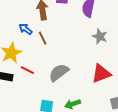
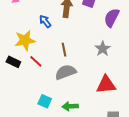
gray star: (100, 36) -> (103, 49), moved
brown line: (43, 38) -> (64, 50), moved

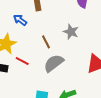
gray star: (103, 49) -> (71, 32), moved

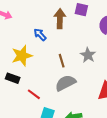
red line: (22, 61) -> (34, 94), moved

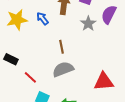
gray star: (88, 55) -> (88, 24), moved
yellow star: (22, 56) -> (17, 20), moved

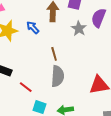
gray semicircle: (63, 69) -> (58, 76), turned 120

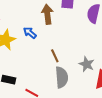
gray star: (79, 28) -> (87, 64), moved

